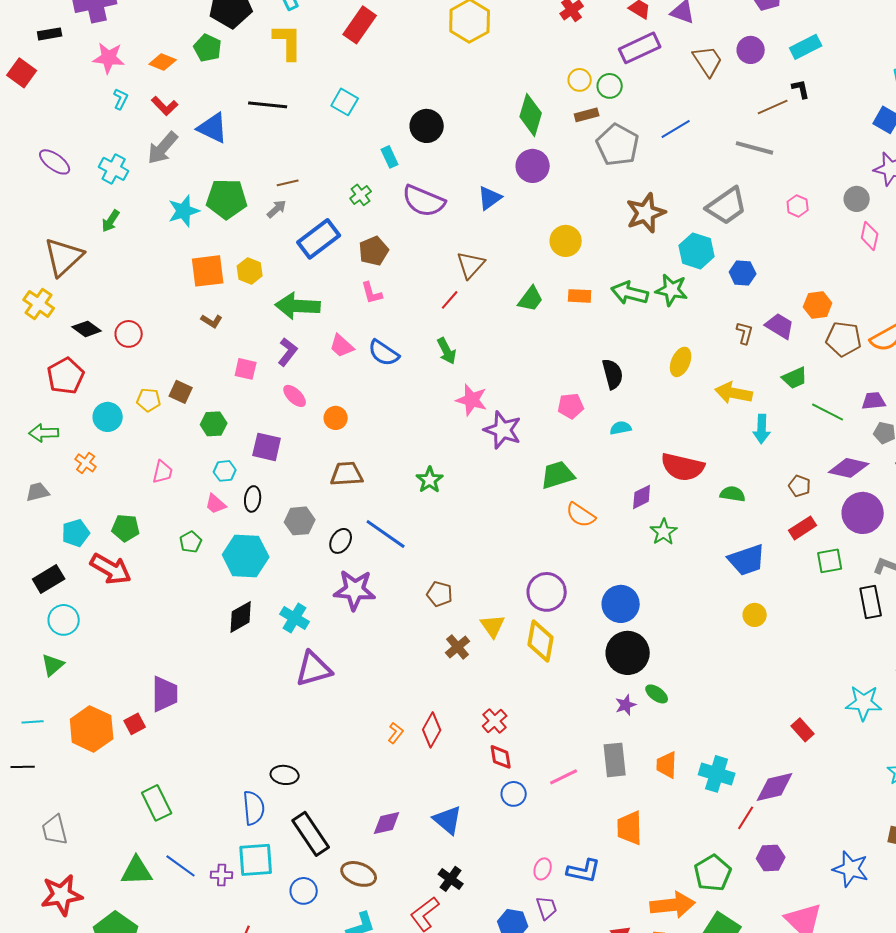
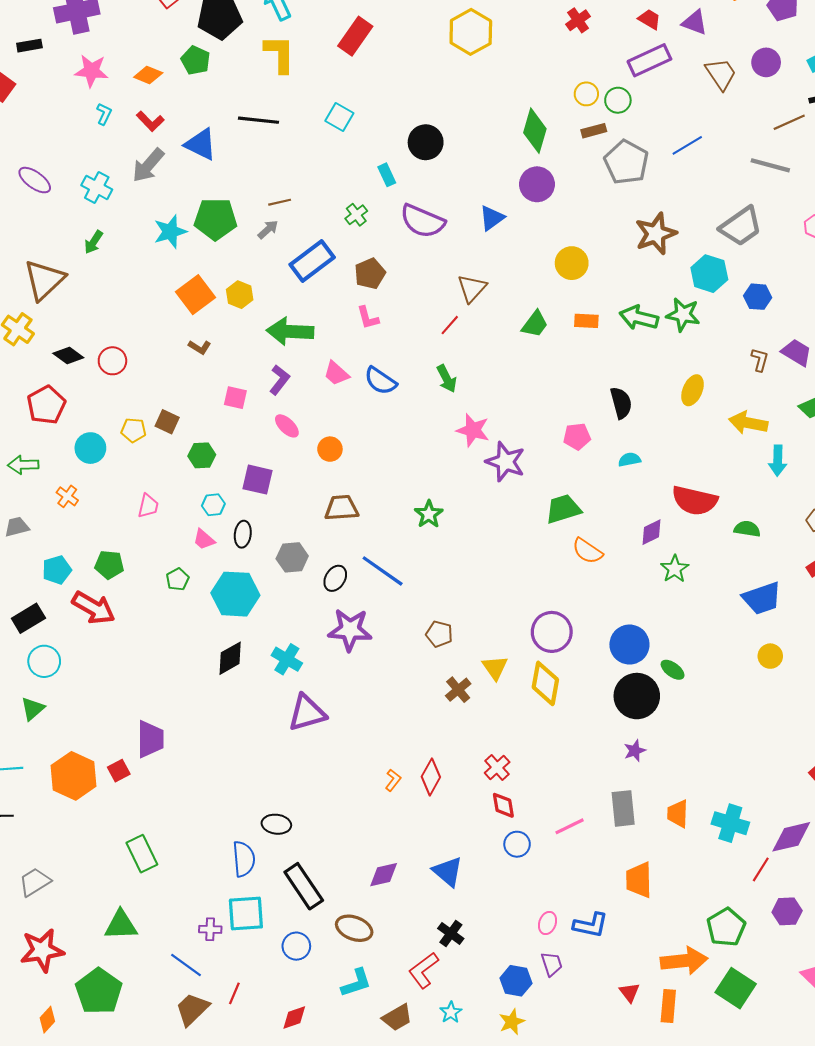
orange square: (208, 271) -> (195, 295), turned -30
green ellipse: (657, 694) -> (673, 670), moved
gray trapezoid: (55, 830) -> (35, 882), turned 72
blue line: (181, 866) -> (186, 965), moved

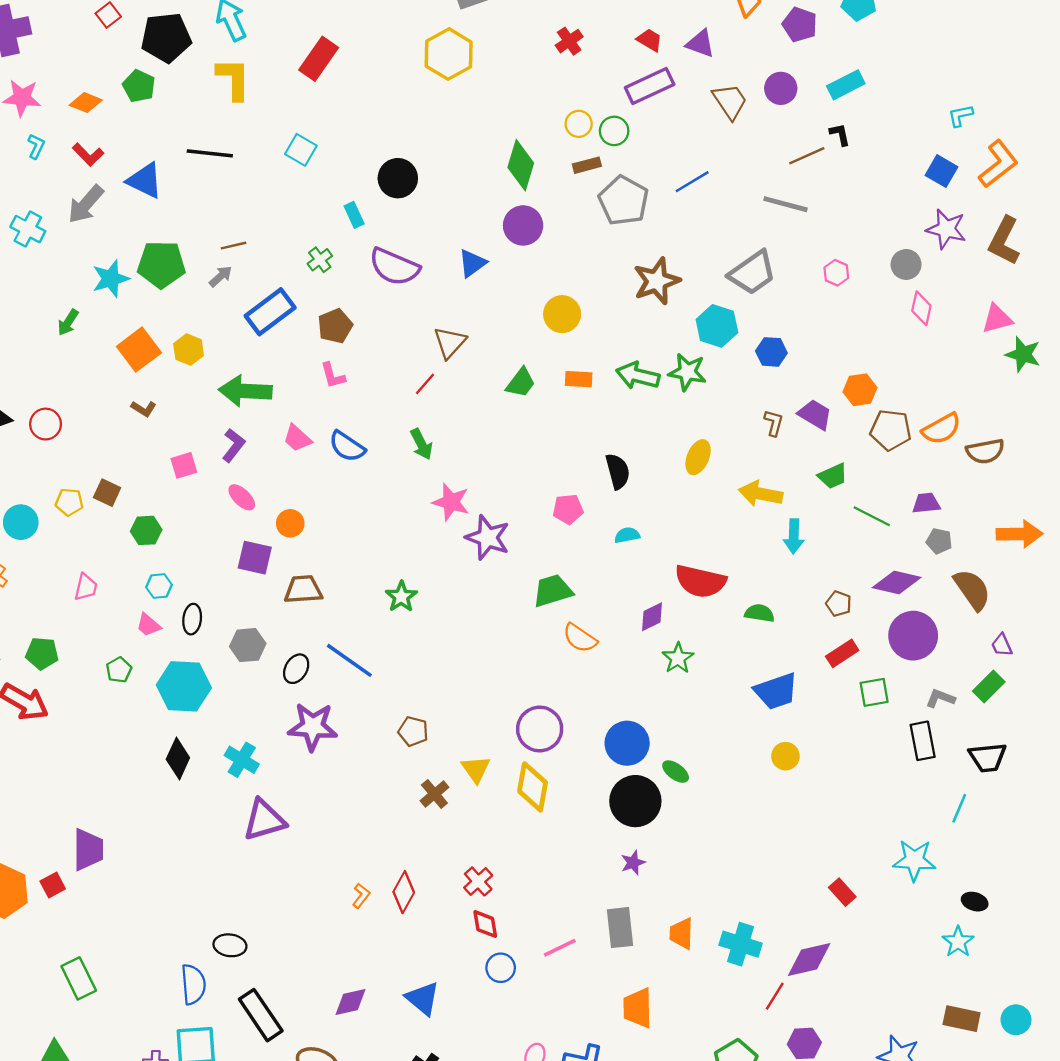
green arrow: (94, 242) -> (68, 322), moved
pink square: (235, 398) -> (184, 465), turned -30
purple square: (257, 480) -> (255, 558), moved
black diamond: (230, 658) -> (178, 759), turned -36

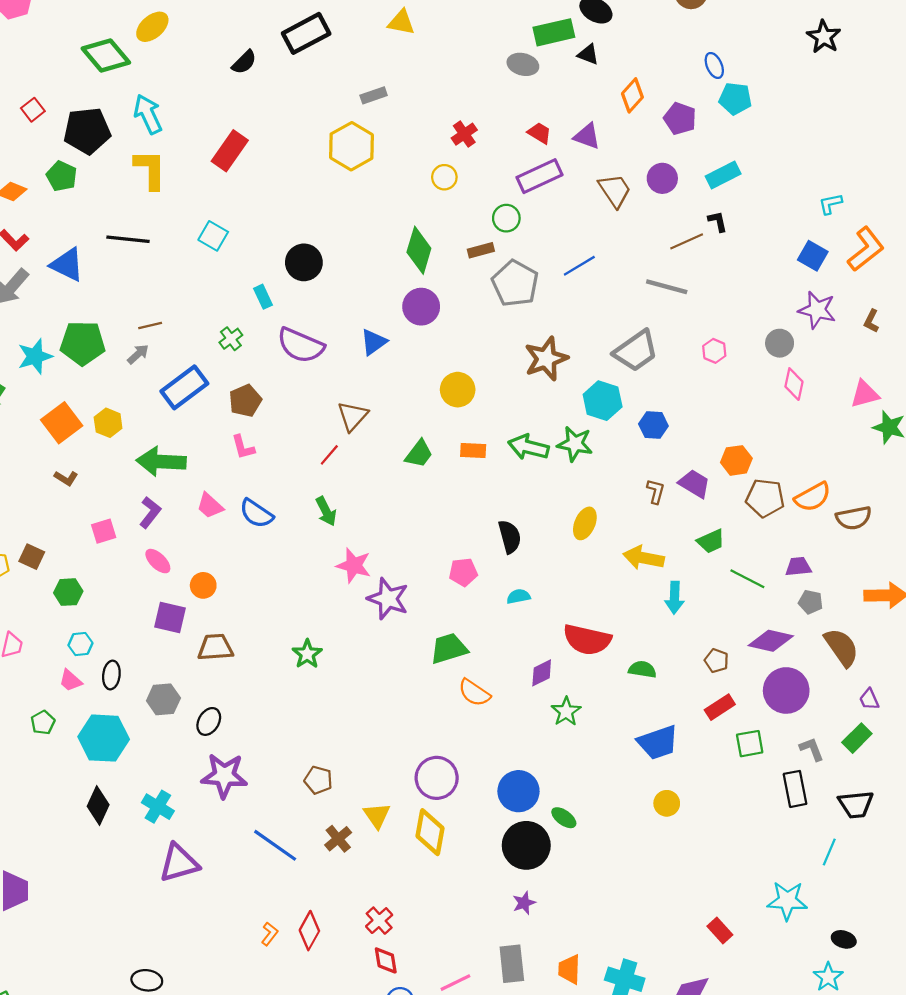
yellow circle: (579, 124) -> (444, 177), moved
brown L-shape: (1004, 241) -> (871, 321), size x0.5
blue line: (349, 660) -> (275, 845), moved
gray L-shape: (940, 698) -> (812, 749), turned 48

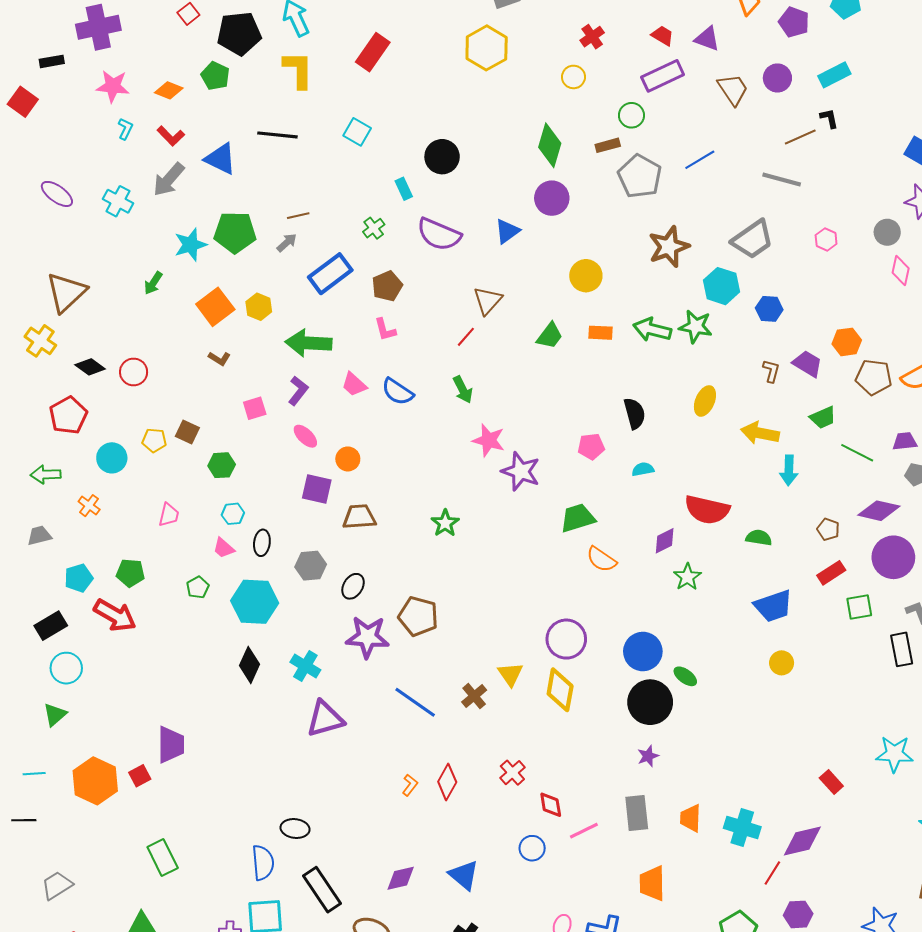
brown pentagon: (318, 780) -> (418, 616), moved, size x1.5
red diamond: (386, 960) -> (551, 805), moved

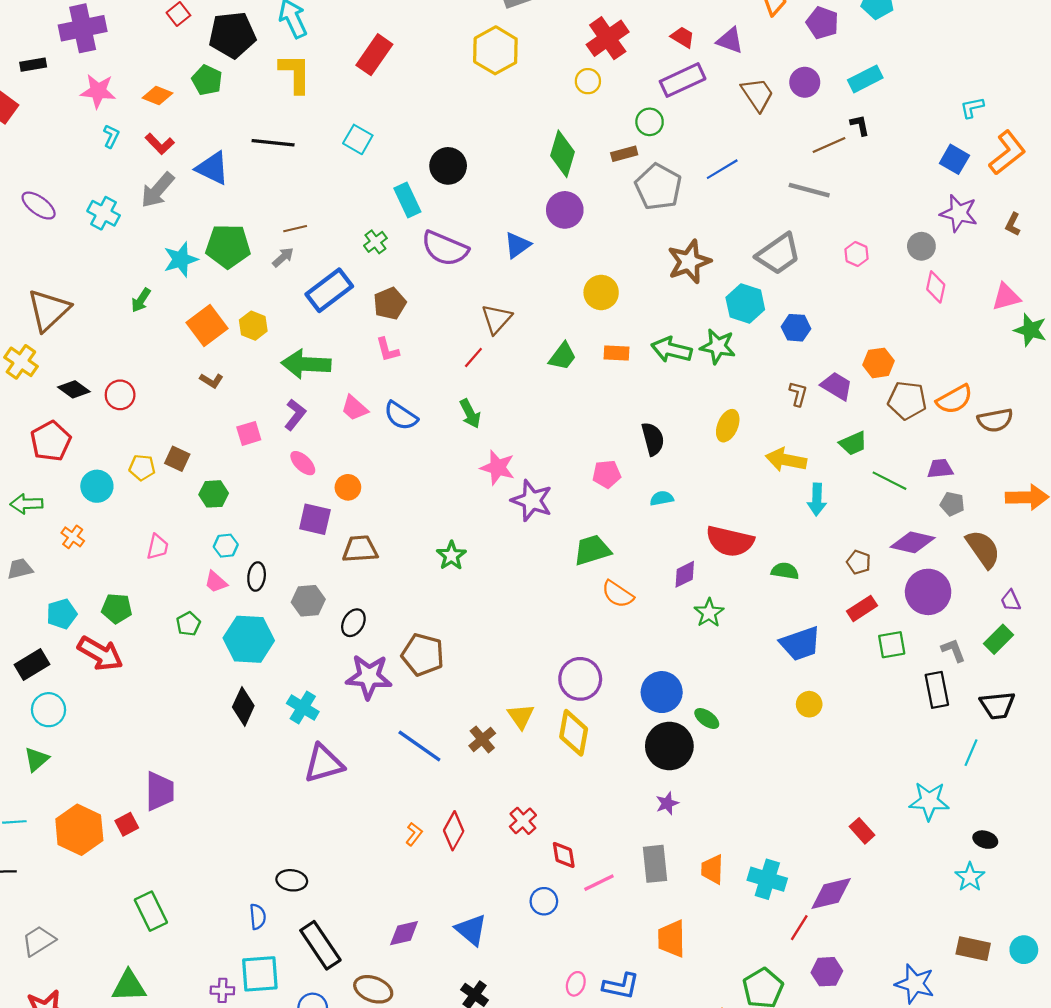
red cross: (592, 37) -> (608, 38), size x1.6
cyan rectangle: (404, 189) -> (407, 200), size x1.4
blue semicircle: (263, 863) -> (258, 917), size x0.7

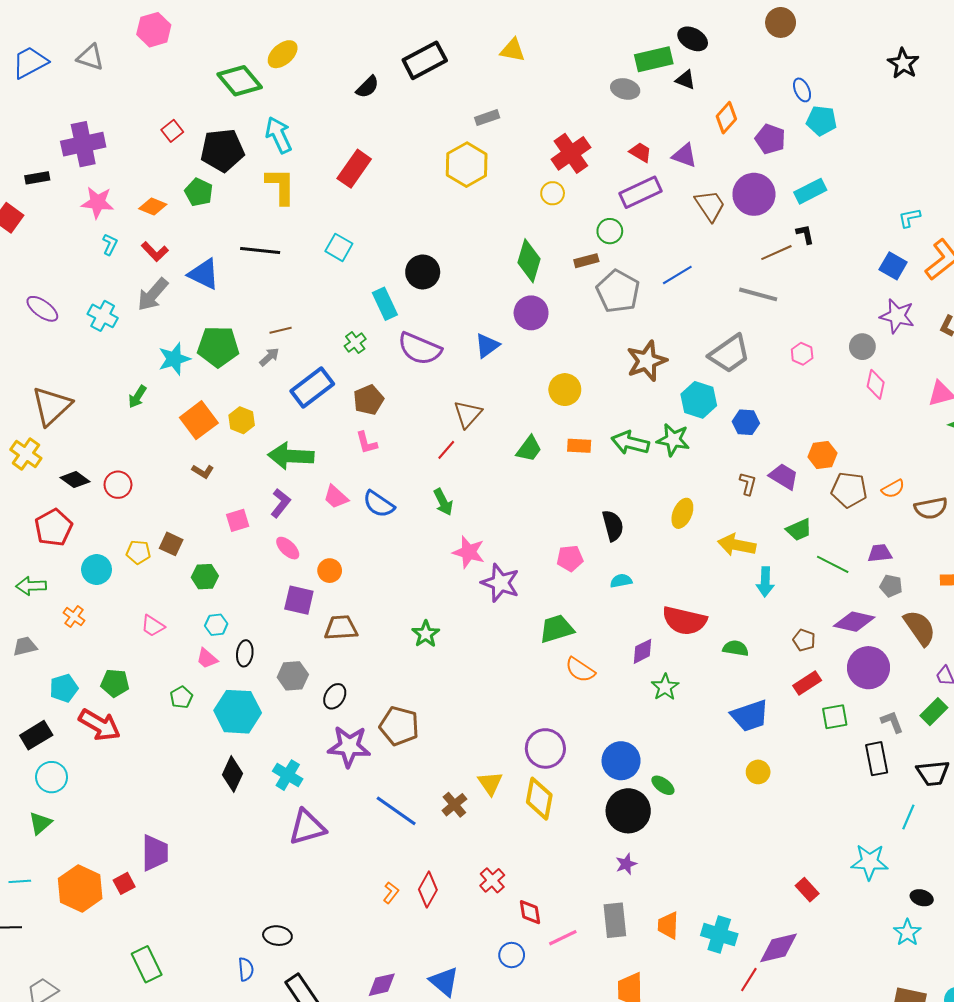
purple circle: (805, 82) -> (754, 194), size x1.5
orange semicircle: (954, 399) -> (893, 489), size x0.7
pink trapezoid: (157, 547) -> (153, 626), turned 110

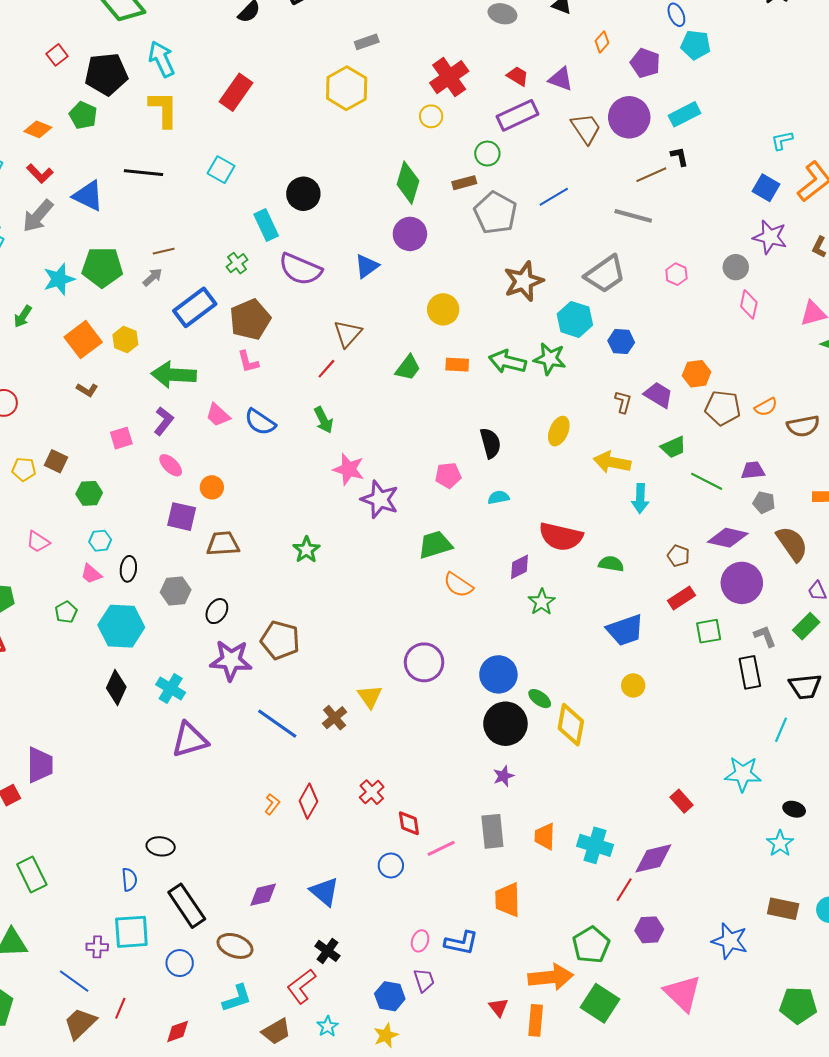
orange diamond: (726, 118) -> (602, 42), size x0.7
brown pentagon: (368, 400) -> (250, 319), size x1.4
yellow diamond: (539, 799) -> (571, 725), moved

